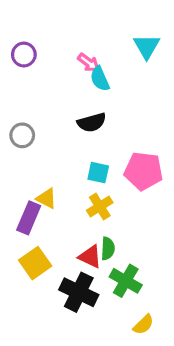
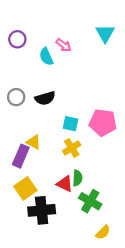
cyan semicircle: (100, 79) -> (46, 57), moved
black semicircle: (92, 122) -> (45, 98), moved
black cross: (79, 292) -> (42, 210), moved, turned -32

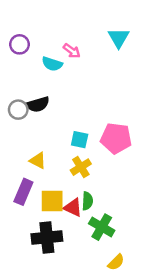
cyan semicircle: (46, 57) -> (52, 64), turned -48
black semicircle: (45, 98) -> (38, 104), moved
purple rectangle: (21, 156) -> (23, 192), moved
yellow square: (25, 188) -> (52, 201), moved, turned 35

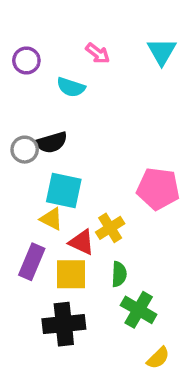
pink arrow: (72, 51) -> (98, 53), moved
cyan square: (80, 140) -> (64, 191), moved, size x1.5
red triangle: (73, 207) -> (82, 242), moved

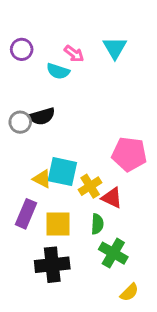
cyan triangle: (162, 52) -> (115, 48), moved
pink arrow: (98, 53) -> (74, 54), moved
cyan square: (64, 191) -> (62, 172), moved
red triangle: (82, 242) -> (112, 198), moved

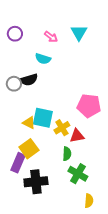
cyan semicircle: (58, 71) -> (43, 59), moved
red triangle: (112, 198) -> (77, 136), turned -35
purple rectangle: (26, 214) -> (18, 163), moved
yellow square: (58, 224) -> (29, 149), moved, turned -36
yellow semicircle: (129, 292) -> (89, 201), turned -40

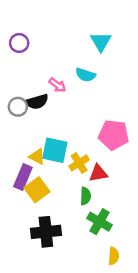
pink arrow: (51, 37) -> (57, 85), moved
cyan semicircle: (43, 59) -> (85, 75), moved
purple rectangle: (18, 163) -> (23, 177), moved

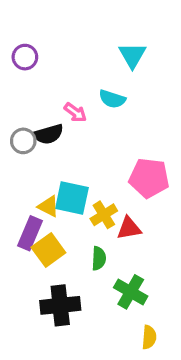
green semicircle: (85, 196) -> (99, 258), moved

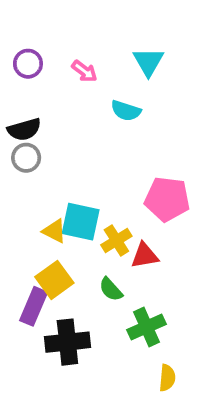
pink arrow: (75, 112) -> (84, 71), moved
black semicircle: (48, 134) -> (24, 129), moved
purple rectangle: (30, 233) -> (34, 306), moved
green semicircle: (99, 258) -> (111, 289), turned 135
green cross: (131, 292) -> (146, 327), turned 36

